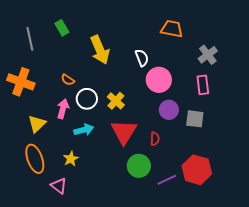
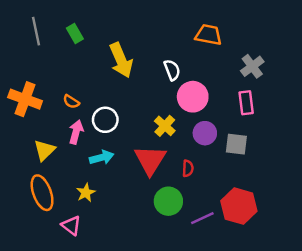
gray line: (30, 39) -> (36, 31), moved
orange semicircle: (68, 80) -> (71, 102), moved
yellow cross: (116, 101) -> (165, 126), moved

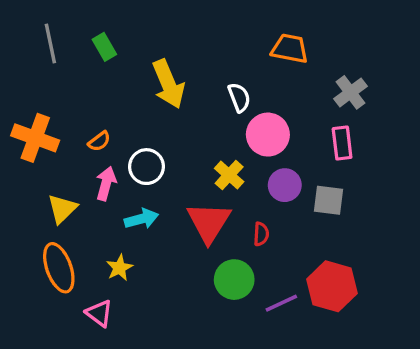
orange semicircle: (71, 102) -> (99, 141), turned -70

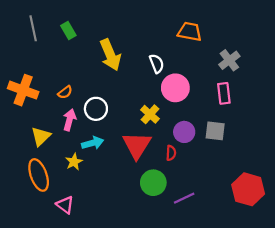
purple circle: (285, 185) -> (184, 132), moved
yellow star: (120, 268) -> (74, 162), moved
red hexagon: (332, 286) -> (248, 189), moved

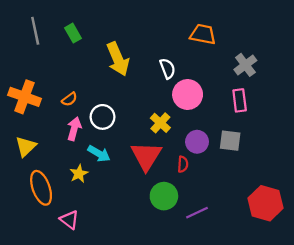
yellow triangle: (41, 136) -> (26, 146), moved
cyan arrow: (93, 143) -> (99, 154), turned 45

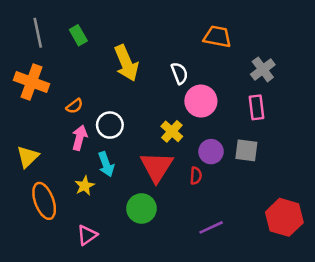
orange cross: (25, 97) -> (31, 82), moved
cyan arrow: (99, 154) -> (106, 164), turned 40
green circle: (164, 196) -> (141, 209), moved
pink triangle: (69, 220) -> (87, 235), moved, turned 48

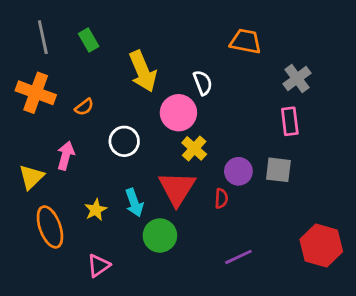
pink circle: (201, 101) -> (178, 113), moved
orange semicircle: (74, 106) -> (84, 107), moved
pink arrow: (80, 138) -> (66, 156), moved
cyan arrow: (106, 164) -> (134, 203), moved

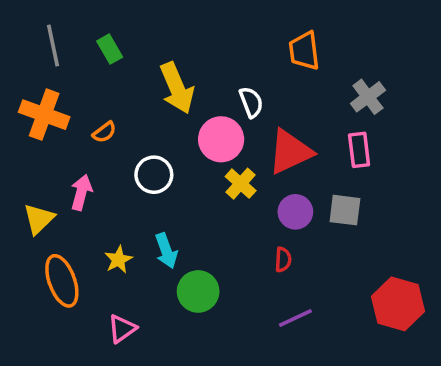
orange trapezoid: (246, 41) -> (304, 51), turned -108
red triangle: (177, 188) -> (290, 152), moved, turned 33
red semicircle: (221, 198) -> (283, 260), moved

